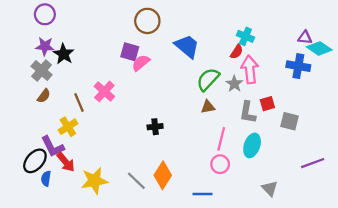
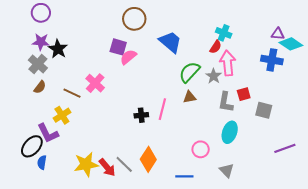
brown line: (79, 102) -> (72, 93), turned -42
pink line: (221, 139) -> (162, 109), moved
red arrow: (66, 162) -> (107, 167), moved
gray triangle: (270, 188) -> (227, 170), moved

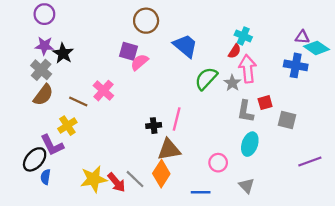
brown semicircle: (40, 87) -> (43, 95), size x1.5
brown triangle: (189, 97) -> (169, 150), moved, size x1.6

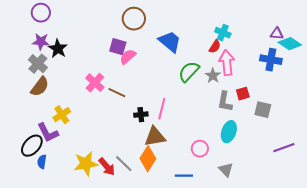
brown line: (78, 101) -> (117, 93), moved

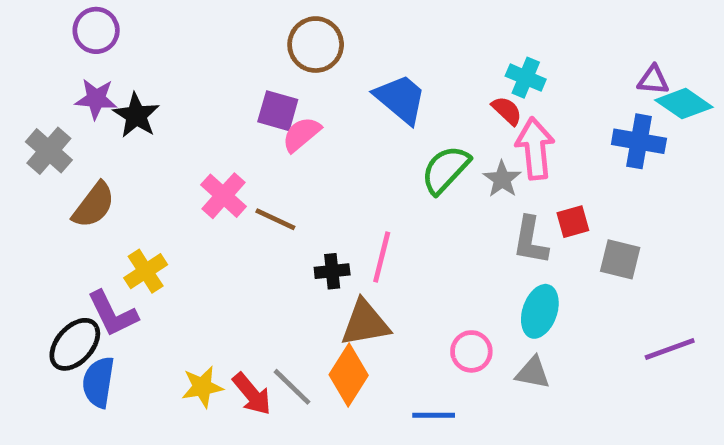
red semicircle: (215, 47) -> (507, 111), turned -80
gray cross: (38, 64) -> (49, 151), moved
blue semicircle: (42, 162) -> (98, 382), size x1.5
yellow star: (86, 164) -> (202, 387), size x0.7
gray triangle: (226, 170) -> (533, 373), moved, turned -35

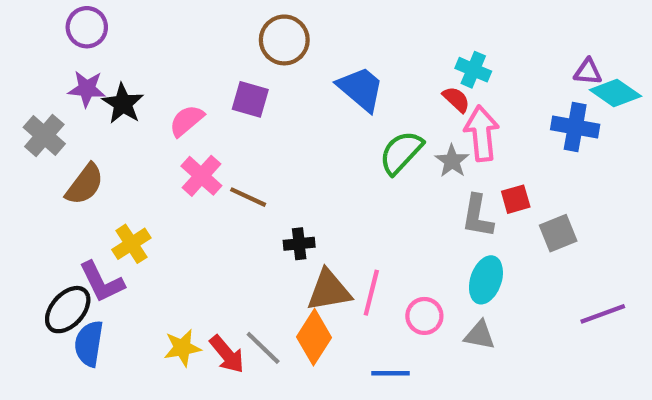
pink semicircle: (301, 134) -> (187, 121), moved
pink line: (382, 257) -> (371, 293), moved
gray square: (620, 259) -> (558, 233), turned -36

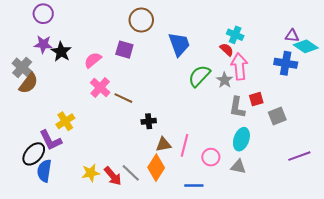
blue trapezoid: (361, 89) -> (179, 44), turned 30
brown semicircle: (85, 184) -> (28, 83), moved
brown triangle: (329, 290) -> (163, 144), size x0.7

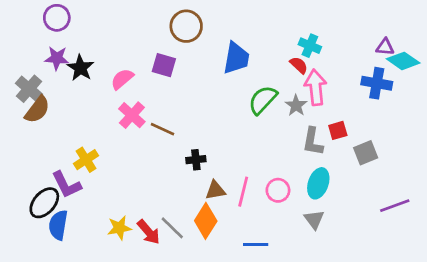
blue trapezoid: (179, 44) -> (236, 58), turned 30
pink circle: (211, 157) -> (278, 190), moved
gray triangle: (238, 167) -> (314, 219), turned 42

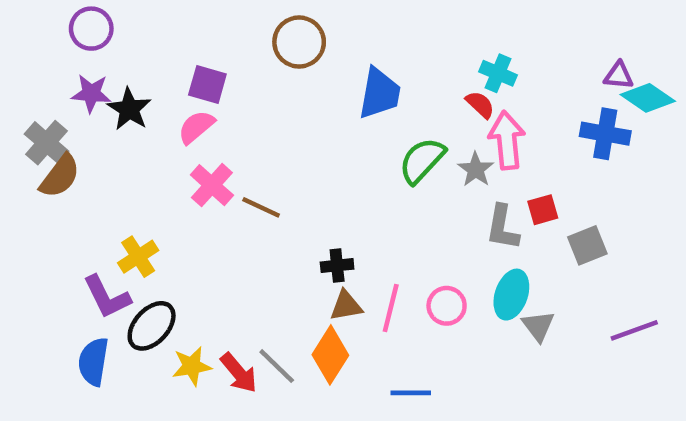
purple square: (164, 65) -> (207, 84), moved
black cross: (196, 160) -> (337, 266), moved
black ellipse: (44, 203) -> (152, 326), moved
gray triangle: (314, 219) -> (538, 326), moved

